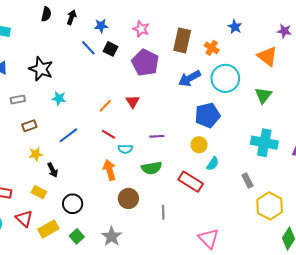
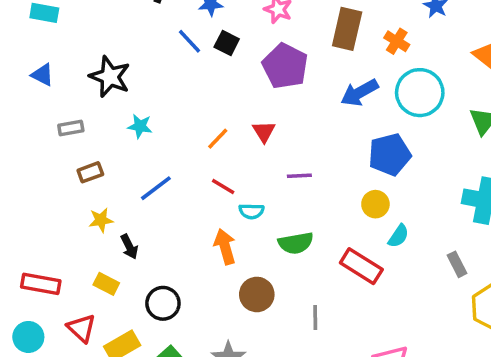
purple line: (157, 136) -> (299, 176), moved

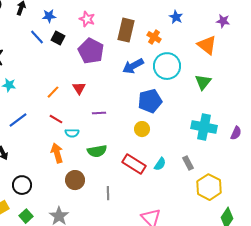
cyan semicircle: (398, 236) -> (160, 164), moved

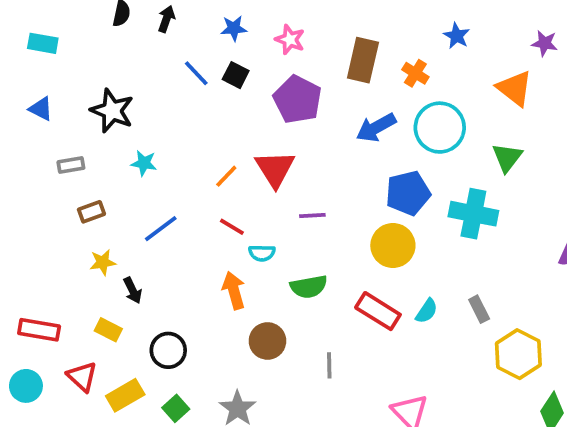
blue star: (49, 16) -> (234, 28), moved
red triangle: (79, 88) -> (275, 169), size x1.6
cyan cross: (204, 127) -> (473, 214), moved
yellow circle: (142, 129) -> (393, 245), size x1.5

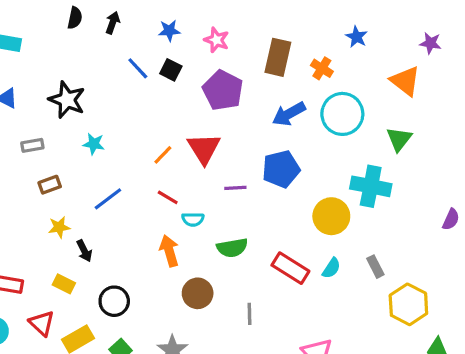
blue pentagon: (408, 193) -> (281, 169), moved
yellow circle: (393, 245) -> (331, 216), moved

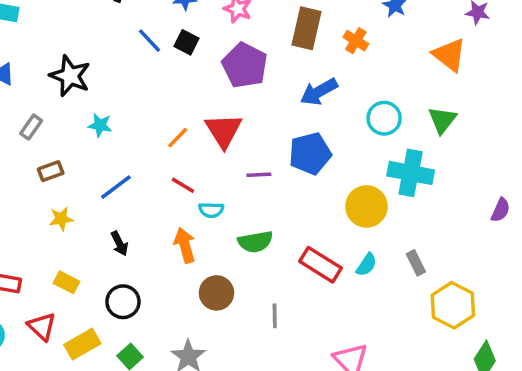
cyan circle: (342, 114) -> (384, 118), moved, size x0.7
gray rectangle: (32, 145) -> (31, 127), turned -45
black arrow: (84, 251) -> (119, 243), moved

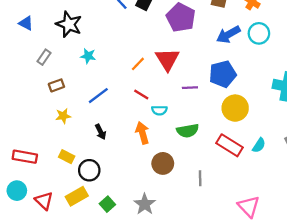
cyan circle: (384, 118) -> (259, 33), moved
yellow circle: (366, 206) -> (235, 108), moved
black circle: (123, 302) -> (89, 170), moved
red triangle: (42, 326) -> (44, 201), moved

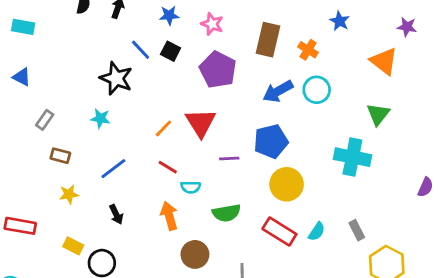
black star: (69, 24) -> (116, 78), moved
brown rectangle: (56, 85) -> (60, 156), turned 35
red rectangle: (25, 157) -> (20, 226), moved

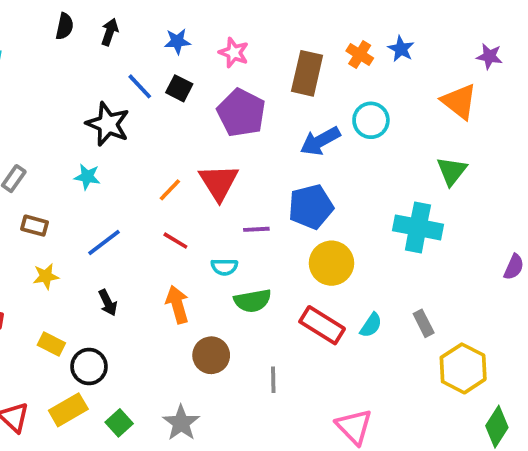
orange cross: (308, 50) -> (360, 55), moved
cyan circle: (317, 90) -> (371, 120), moved
cyan semicircle: (191, 187) -> (224, 267), moved

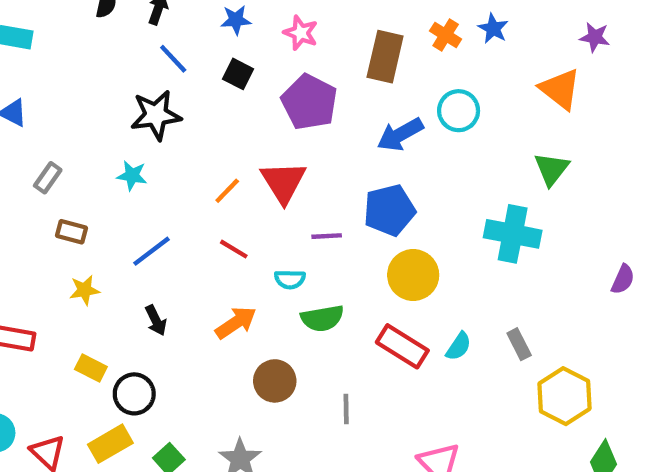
blue line: (140, 86) -> (173, 59), moved
black star: (108, 124) -> (156, 115), turned -30
orange arrow: (177, 304) -> (236, 323), turned 72

